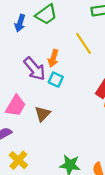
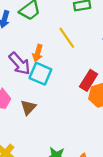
cyan square: (56, 80) -> (40, 74), size x1.5

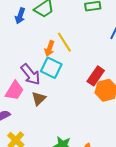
yellow line: (67, 38) -> (64, 42), moved
purple arrow: (20, 64) -> (30, 74), moved

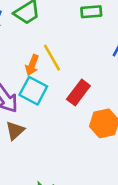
red rectangle: (96, 76) -> (78, 93), moved

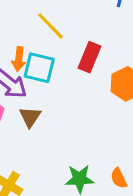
orange arrow: (32, 65) -> (19, 59), moved

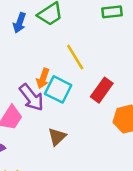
brown triangle: (30, 117) -> (57, 137), moved

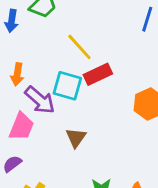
orange arrow: (43, 78) -> (17, 74), moved
red rectangle: (102, 90) -> (98, 74), moved, turned 40

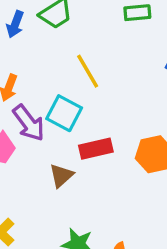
red rectangle: (98, 74) -> (96, 149), moved

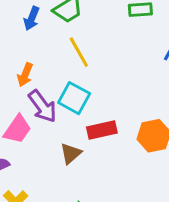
yellow line: (88, 71) -> (79, 52), moved

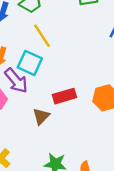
cyan square: (74, 98) -> (30, 63), moved

